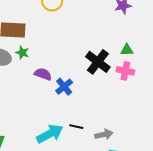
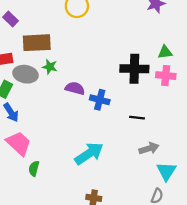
black cross: (98, 62) -> (134, 69), turned -30
blue cross: (64, 87) -> (100, 100), turned -30
black line: (76, 127) -> (137, 118), moved

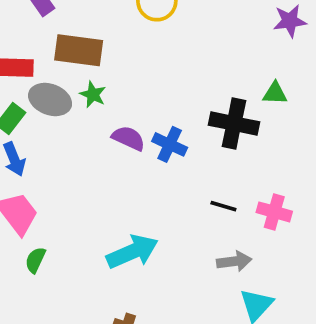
green triangle: (165, 52) -> (275, 93), moved
pink cross: (166, 76) -> (274, 212), moved
blue cross: (100, 100) -> (170, 144), moved

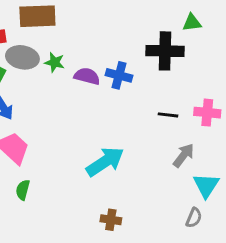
green star: (93, 95) -> (55, 62), moved
green semicircle: (35, 260) -> (23, 190), moved
gray arrow: (234, 261) -> (184, 155), turned -35

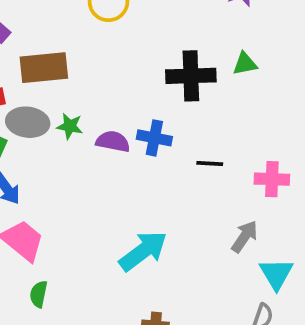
black cross: (165, 51) -> (191, 76), moved
black line: (168, 115) -> (210, 164), moved

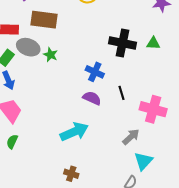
purple semicircle: (113, 141) -> (92, 98), moved
black line: (210, 164) -> (121, 93), turned 56
pink cross: (272, 179) -> (153, 109), size x1.4

